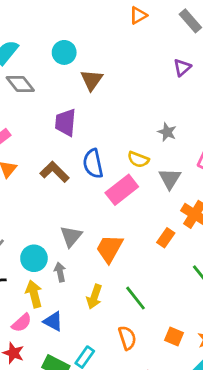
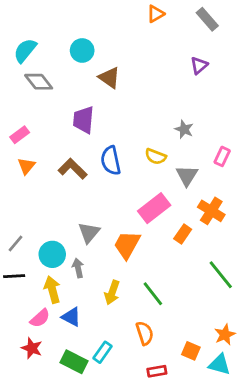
brown triangle: (92, 80) -> (109, 78), turned -30
pink rectangle: (122, 190) -> (154, 208), moved
orange square: (174, 336) -> (191, 351), moved

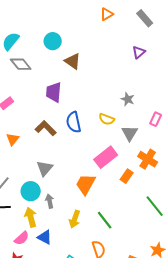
orange triangle: (26, 166) -> (13, 139), moved
gray triangle: (89, 233) -> (45, 168), moved

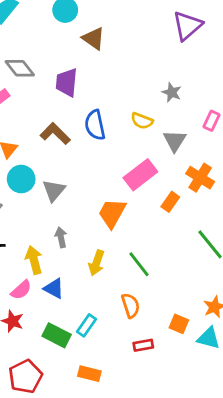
purple triangle: (139, 52) -> (187, 26), size x1.6
gray diamond: (21, 64) -> (20, 68), moved
cyan circle: (31, 191) -> (21, 179), moved

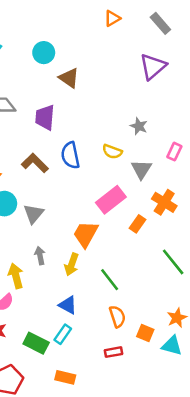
yellow arrow: (96, 263) -> (72, 264), moved
blue triangle: (54, 288) -> (68, 305), moved
orange semicircle: (131, 305) -> (117, 316), moved

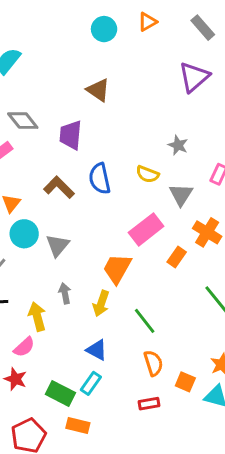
cyan circle: (44, 53) -> (104, 29), moved
orange rectangle: (65, 377) -> (78, 425), moved

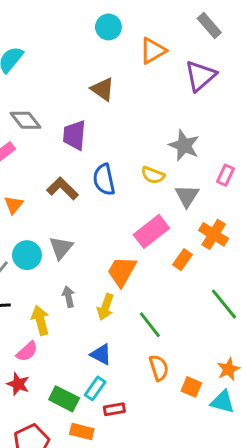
orange triangle: (148, 22) -> (153, 51), moved, size x1.4
gray star: (178, 145) -> (184, 145), size x1.5
cyan circle: (24, 234) -> (27, 255), moved
red rectangle: (149, 404) -> (114, 409), moved

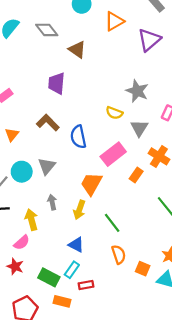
gray diamond: (25, 120) -> (47, 30), moved
blue semicircle: (104, 180) -> (78, 137), moved

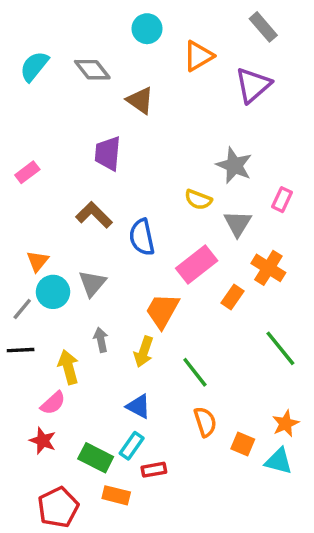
orange triangle: (12, 135) -> (38, 261), moved

